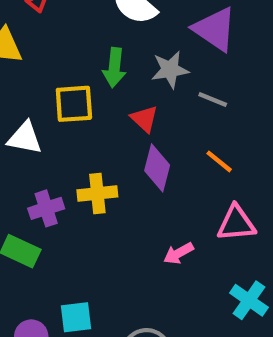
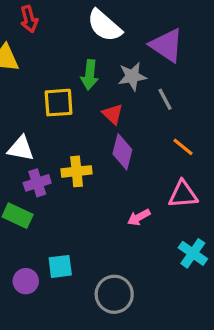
gray line: (213, 100) -> (165, 99), turned 40
white triangle: (25, 138) -> (21, 148), moved
orange line: (219, 161) -> (183, 147), moved

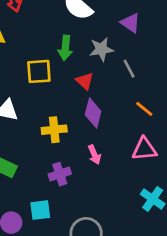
purple triangle: (167, 45) -> (130, 23), size x0.7
purple cross: (37, 183) -> (60, 174), moved
pink arrow: (139, 217) -> (94, 155), moved, turned -84

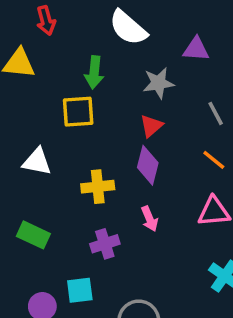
purple triangle: (130, 23) -> (196, 49), turned -30
green arrow: (65, 48) -> (94, 72), moved
gray line: (129, 69) -> (216, 113), moved
red triangle: (85, 81) -> (151, 126), moved, turned 36

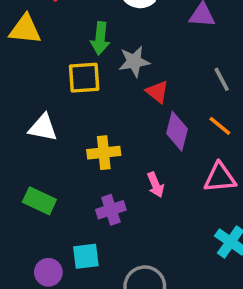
gray star: (158, 83) -> (134, 61), moved
red triangle: (151, 126) -> (157, 92), turned -40
purple diamond: (148, 165) -> (177, 131), moved

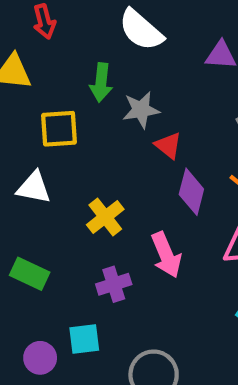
yellow square: (84, 78) -> (59, 129), moved
yellow cross: (104, 153) -> (105, 217), turned -32
pink arrow: (156, 185) -> (166, 255), size x1.5

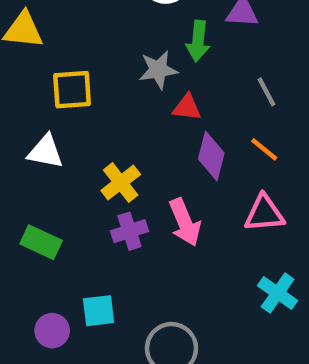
green arrow: (101, 82) -> (198, 41), moved
red triangle: (168, 146) -> (187, 107), turned -32
purple cross: (114, 284) -> (129, 231), moved

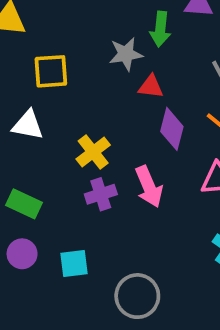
purple circle: (52, 331) -> (22, 254), moved

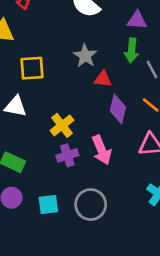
green arrow: (160, 29) -> (132, 50), moved
gray star: (126, 54) -> (85, 56), turned -30
gray circle: (137, 296) -> (91, 205), moved

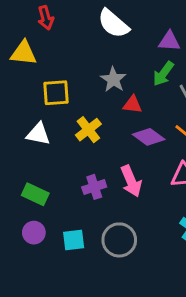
green arrow: (132, 50) -> (163, 74), turned 30
purple diamond: (118, 109) -> (149, 137), turned -68
yellow cross: (62, 125) -> (88, 130), moved

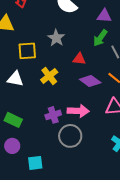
gray star: (113, 79) -> (56, 38), moved
pink arrow: (131, 181) -> (78, 111), turned -65
cyan square: (74, 240) -> (35, 163), moved
gray circle: (119, 240) -> (70, 136), moved

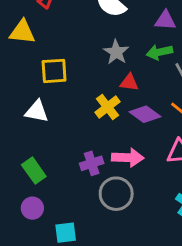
gray star: (56, 38) -> (116, 52), moved
green arrow: (100, 38) -> (159, 52), turned 42
yellow cross: (49, 76) -> (107, 107), moved
green rectangle: (13, 120) -> (34, 171), turned 30

